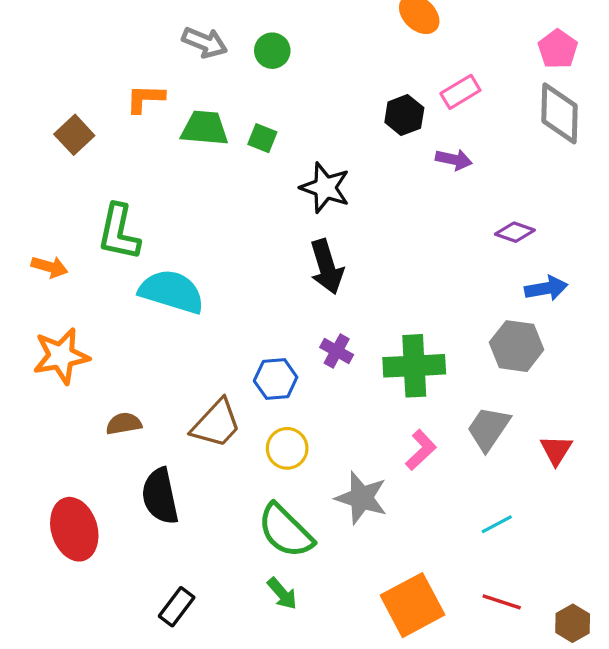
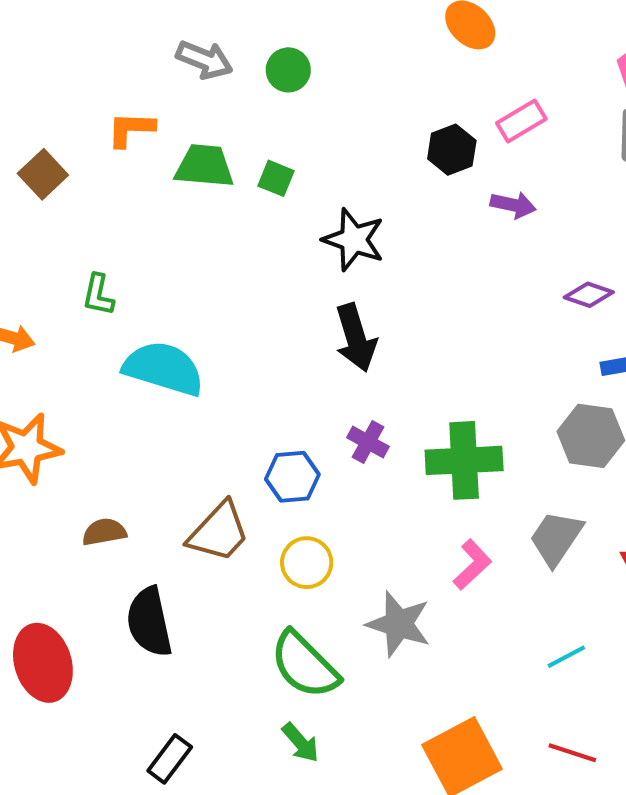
green L-shape: (119, 232) -> (98, 295), size x0.6

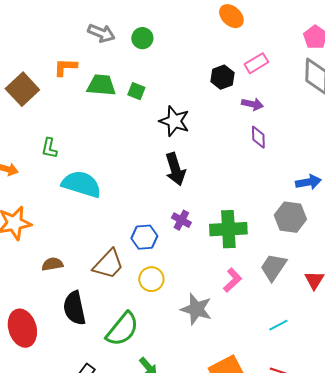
brown square: (43, 174) -> (22, 89), size x1.4
purple diamond: (589, 295) -> (258, 137), moved, turned 70
green semicircle: (305, 665) -> (122, 329), moved, turned -96

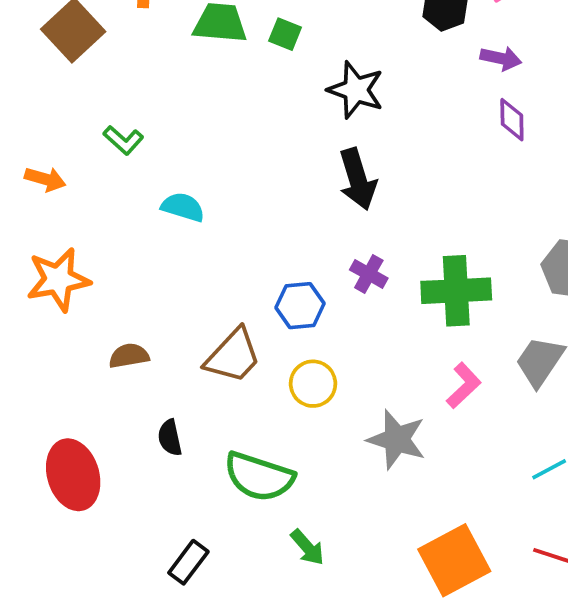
green L-shape: (49, 148) -> (123, 140), turned -60
cyan semicircle: (81, 184) -> (183, 207), size x0.6
black semicircle: (74, 308) -> (170, 438), size x0.6
green semicircle: (122, 329) -> (259, 477), turned 69

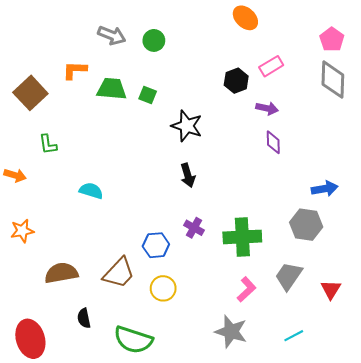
green L-shape: (123, 140) -> (48, 144), moved, turned 40
black arrow: (358, 179) -> (188, 175), size x0.7
orange star: (58, 280) -> (22, 231), size x0.7
brown semicircle: (129, 356) -> (61, 273), size x1.5
gray star: (397, 439) -> (231, 332), moved

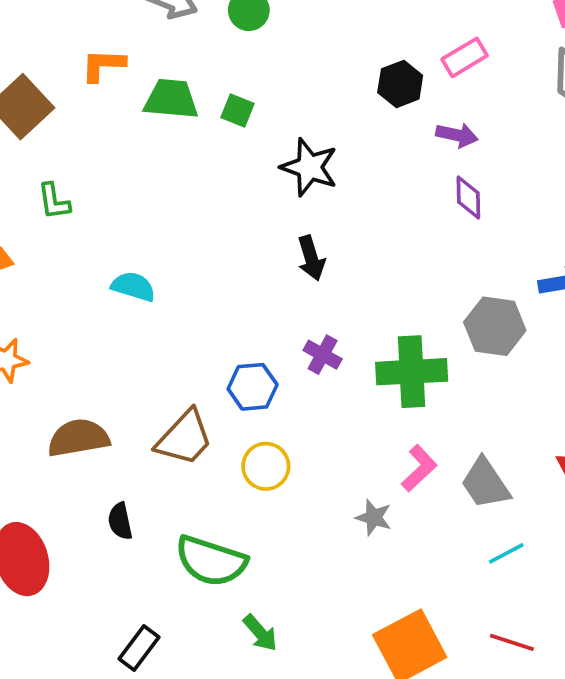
gray hexagon: (306, 225) -> (495, 326), moved
gray trapezoid: (289, 276) -> (485, 483), moved, turned -68
gray star: (231, 332) -> (374, 517), moved, size x0.6

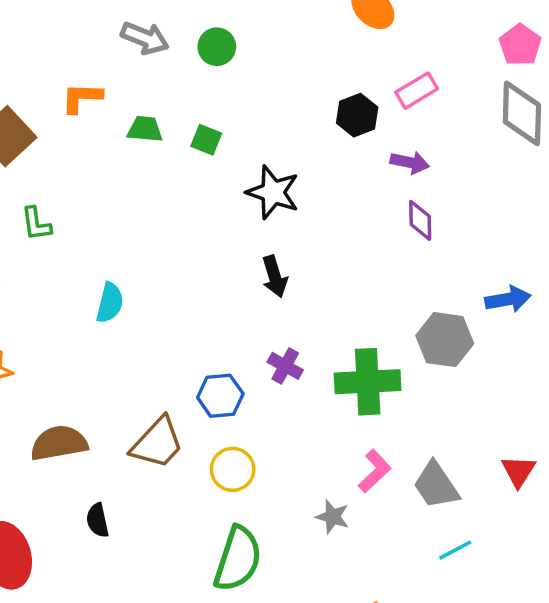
green trapezoid: (171, 99) -> (145, 129), size x0.7
cyan semicircle: (133, 286) -> (110, 303), turned 87
green semicircle: (211, 561) -> (238, 559), moved, turned -90

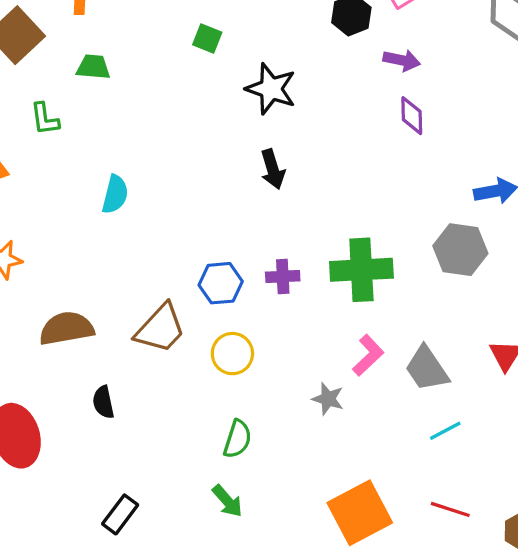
green trapezoid: (145, 129) -> (93, 67), moved
gray hexagon: (445, 340) -> (460, 250), moved
purple cross: (285, 366) -> (283, 276), moved, turned -32
green semicircle: (238, 559) -> (237, 439), size x0.6

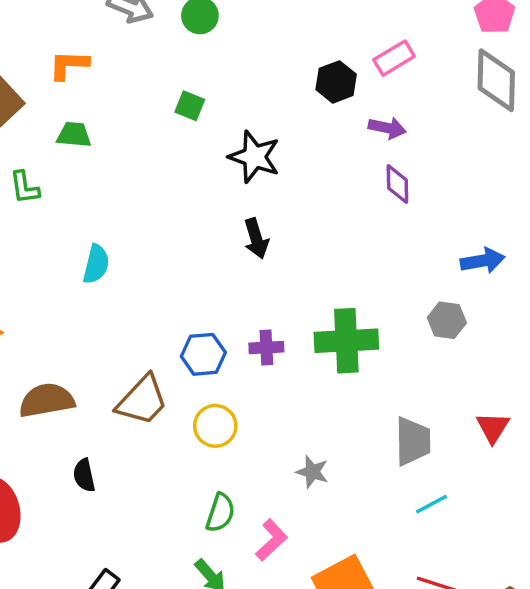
gray hexagon: (460, 250) -> (447, 320), size x0.7
pink L-shape: (368, 355) -> (271, 540), moved
gray trapezoid: (427, 369) -> (413, 441), turned -147

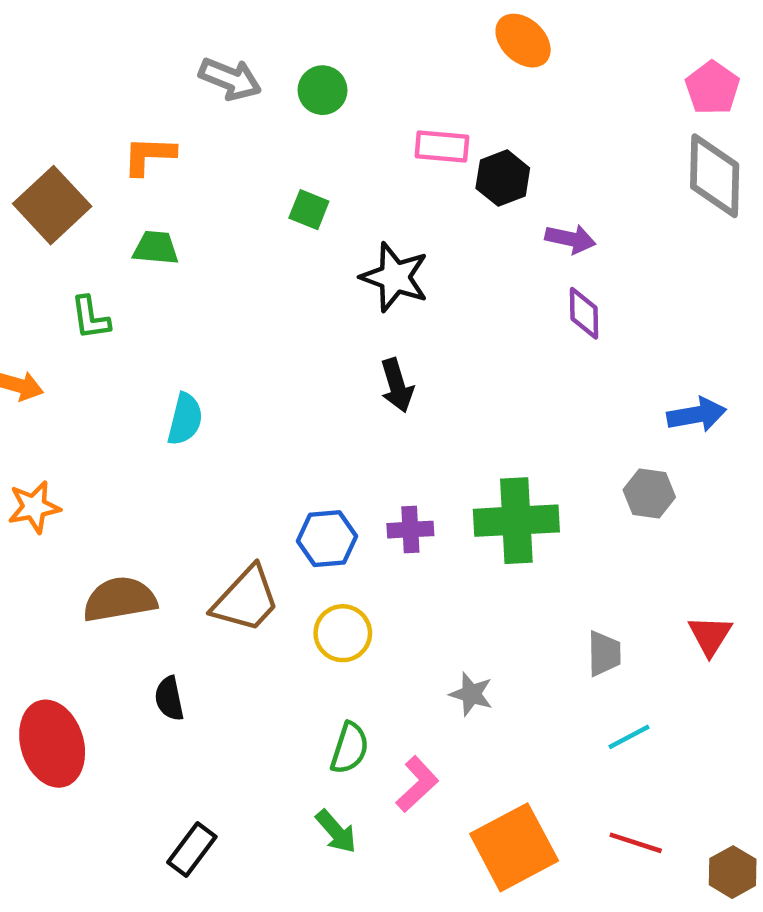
pink rectangle: (394, 58) -> (442, 146), moved, turned 36
gray trapezoid: (413, 441) -> (604, 653), size x0.7

